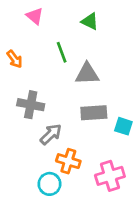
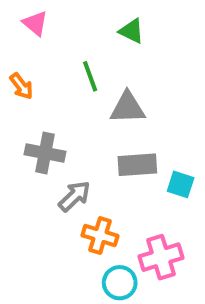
pink triangle: (35, 16) -> (35, 23), moved
cyan circle: (49, 184) -> (120, 283), moved

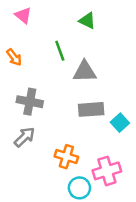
cyan square: (181, 184) -> (120, 123), turned 30
gray arrow: (74, 196) -> (25, 137), moved

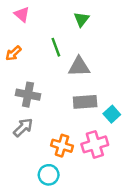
green triangle: (87, 21) -> (81, 19), turned 42
orange arrow: (14, 57) -> (13, 53), turned 84
pink cross: (107, 171) -> (95, 144), moved
cyan circle: (79, 188) -> (49, 175), moved

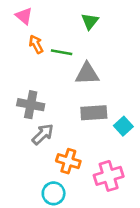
green line: (56, 47) -> (62, 52), turned -60
orange arrow: (13, 53) -> (36, 44), moved, turned 105
gray arrow: (23, 127) -> (43, 134), moved
pink cross: (95, 144) -> (109, 176), moved

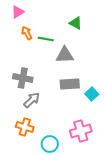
pink triangle: (24, 16) -> (18, 12), turned 48
green triangle: (90, 21) -> (76, 23), moved, turned -40
orange cross: (68, 161) -> (25, 127), moved
cyan circle: (54, 193) -> (50, 144), moved

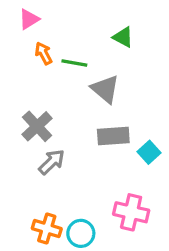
gray triangle: (65, 55) -> (105, 89), turned 42
gray cross: (23, 78) -> (37, 126), turned 36
orange cross: (25, 127) -> (47, 229), moved
pink cross: (81, 131) -> (131, 212), turned 30

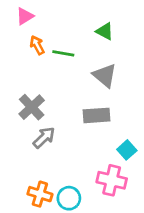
gray triangle: (105, 89) -> (105, 75), moved
cyan square: (149, 152) -> (127, 150), moved

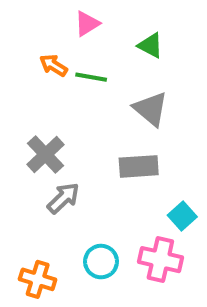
pink triangle: (25, 16) -> (87, 24), moved
orange arrow: (37, 45) -> (53, 65), turned -30
orange cross: (40, 194) -> (38, 279), moved
cyan circle: (69, 198) -> (101, 262), moved

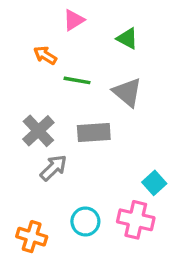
green line: (91, 77) -> (77, 80), moved
gray rectangle: (139, 166) -> (94, 133), moved

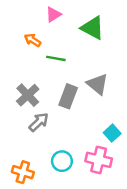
green triangle: (127, 39) -> (93, 28), size x1.5
gray triangle: (127, 92) -> (97, 84), moved
gray rectangle: (94, 133) -> (68, 96), turned -65

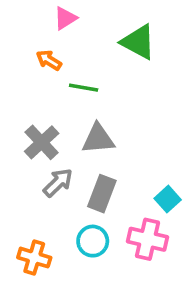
pink triangle: (53, 14) -> (65, 18), moved
gray triangle: (97, 84) -> (98, 139), moved, turned -45
gray rectangle: (68, 96) -> (102, 194), moved

